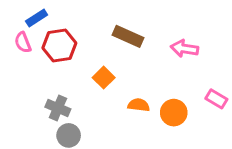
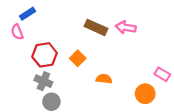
red hexagon: (59, 46) -> (45, 55), moved
pink arrow: (184, 49) -> (126, 27), moved
orange circle: (174, 113) -> (145, 94), moved

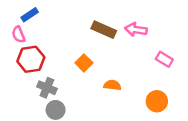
red hexagon: (45, 55) -> (31, 59), moved
pink rectangle: (162, 74) -> (164, 59), moved

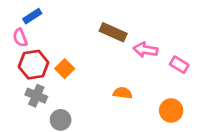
pink arrow: (136, 30) -> (145, 50), moved
orange square: (84, 63) -> (65, 69), moved
gray cross: (47, 88) -> (36, 96), moved

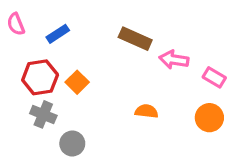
blue rectangle: (32, 16) -> (58, 34), moved
pink semicircle: (20, 38) -> (16, 24), moved
orange circle: (171, 110) -> (209, 118), moved

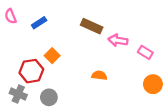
red hexagon: (40, 77) -> (31, 71), moved
gray cross: (43, 114) -> (18, 94), moved
orange circle: (209, 118) -> (153, 84), moved

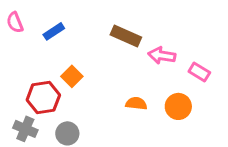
orange circle: (153, 84) -> (178, 106), moved

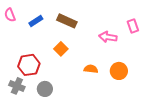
brown rectangle: (126, 36) -> (67, 21), moved
pink rectangle: (199, 72) -> (133, 26), moved, turned 40
orange square: (72, 76) -> (61, 49), moved

